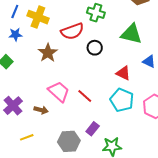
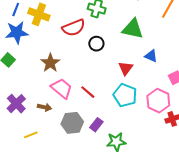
blue star: (15, 35) -> (17, 32), size x1.6
brown star: (48, 53) -> (50, 63), moved
red triangle: (123, 73) -> (126, 68), turned 42
gray hexagon: (69, 141) -> (72, 123), moved

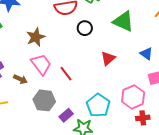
blue triangle: (151, 56) -> (146, 54), moved
cyan pentagon: (125, 95) -> (98, 105), moved
purple rectangle: (96, 125) -> (66, 115), moved

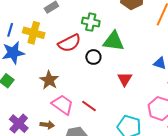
green triangle: (123, 21) -> (114, 41), moved

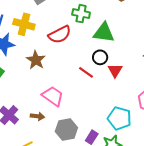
black circle: (93, 57) -> (100, 57), moved
brown star: (49, 80) -> (36, 60), moved
red line: (89, 106) -> (86, 72), moved

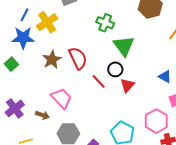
yellow cross: (24, 24) -> (47, 22), turned 30
green triangle: (104, 33) -> (124, 46), turned 35
red semicircle: (60, 35) -> (78, 58), moved, turned -100

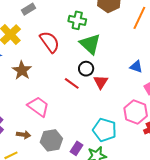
green cross: (105, 23) -> (77, 20), moved
red semicircle: (78, 58) -> (50, 42), moved
brown arrow: (42, 115) -> (24, 135), moved

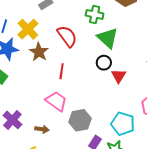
brown star: (22, 70) -> (39, 52), moved
red line: (72, 83) -> (62, 71), moved, turned 63
gray hexagon: (51, 140) -> (80, 120), moved

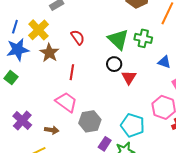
green cross: (95, 14) -> (143, 38), moved
red semicircle: (67, 36) -> (78, 37), size x0.7

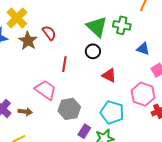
red semicircle: (78, 37) -> (49, 33), moved
red line: (72, 72) -> (64, 64), moved
red triangle: (129, 77) -> (109, 75), moved, turned -35
brown arrow: (52, 130) -> (25, 112), moved

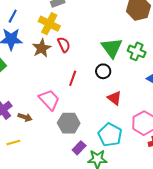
yellow cross: (17, 18) -> (49, 24), moved, turned -30

